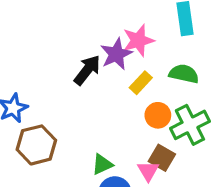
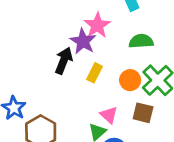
yellow rectangle: (141, 83) -> (94, 73), moved
pink triangle: (148, 171) -> (109, 115), moved

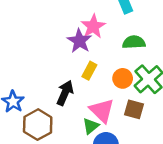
black arrow: (64, 61) -> (65, 93), moved
pink triangle: (109, 115) -> (102, 111), size x1.5

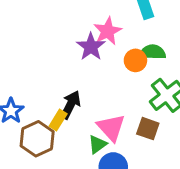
yellow rectangle: (89, 71) -> (58, 120), moved
orange circle: (123, 78) -> (135, 60), moved

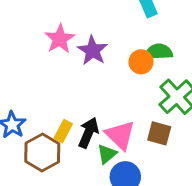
pink star: (108, 31) -> (60, 39), moved
black arrow: (70, 105) -> (88, 133), moved

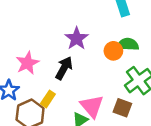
pink star: (60, 39) -> (27, 63), moved
black arrow: (88, 133) -> (64, 68), moved

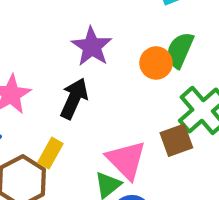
green semicircle: (128, 44) -> (180, 50), turned -65
brown square: (122, 108) -> (176, 140), moved, turned -36

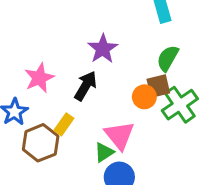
orange circle: (156, 63) -> (144, 97), moved
brown square: (176, 140) -> (158, 86), moved

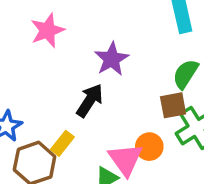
pink star: (39, 78) -> (47, 30), moved
orange circle: (144, 97) -> (149, 147), moved

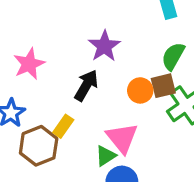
pink star: (47, 30) -> (29, 64), moved
orange circle: (149, 147) -> (140, 90), moved

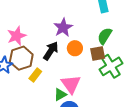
orange circle: (140, 90) -> (75, 48), moved
brown hexagon: (39, 146) -> (21, 58), moved

